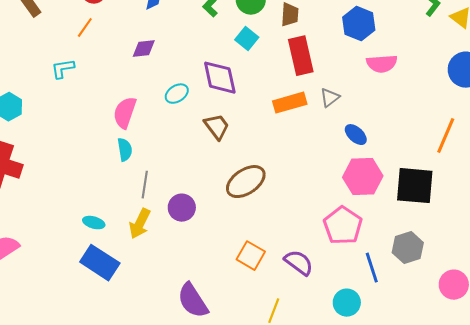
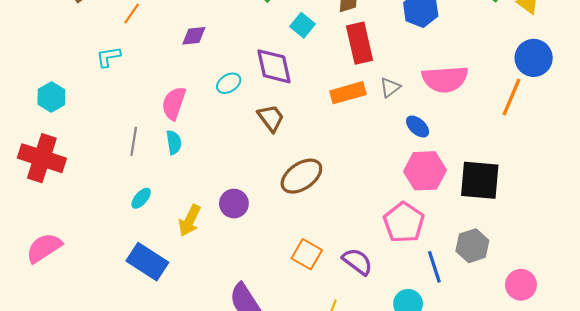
pink semicircle: (382, 64) -> (445, 79), moved, size x1.4
orange line: (446, 136) -> (511, 97), moved
gray line: (145, 185) -> (134, 141), moved
cyan ellipse: (94, 223) -> (141, 198), moved, turned -65

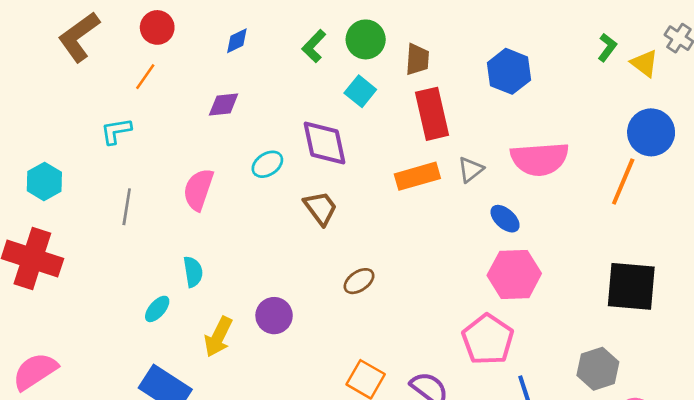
gray line: (134, 141) -> (127, 207), moved
cyan semicircle: (174, 142) -> (193, 272), moved
brown ellipse: (301, 176) -> (359, 281), size x0.6
black square: (480, 180) -> (631, 286), moved
gray hexagon: (472, 246) -> (598, 369), moved

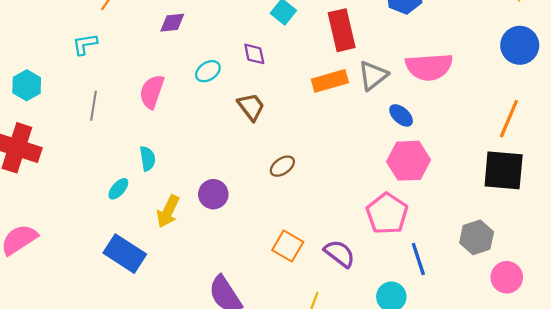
purple diamond: (324, 143) -> (254, 54), size x0.6
gray triangle: (471, 170) -> (373, 75), size x1.4
orange line: (623, 181) -> (509, 119), moved

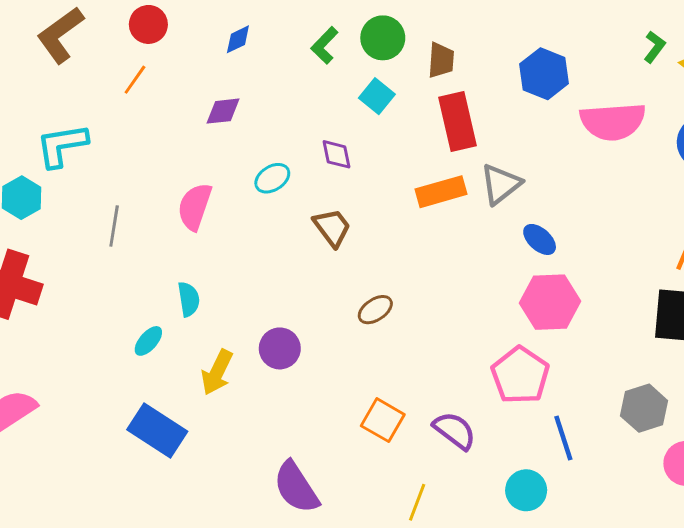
cyan L-shape: (85, 44) -> (62, 145), moved, size x1.5
pink semicircle: (429, 67) -> (613, 121), moved

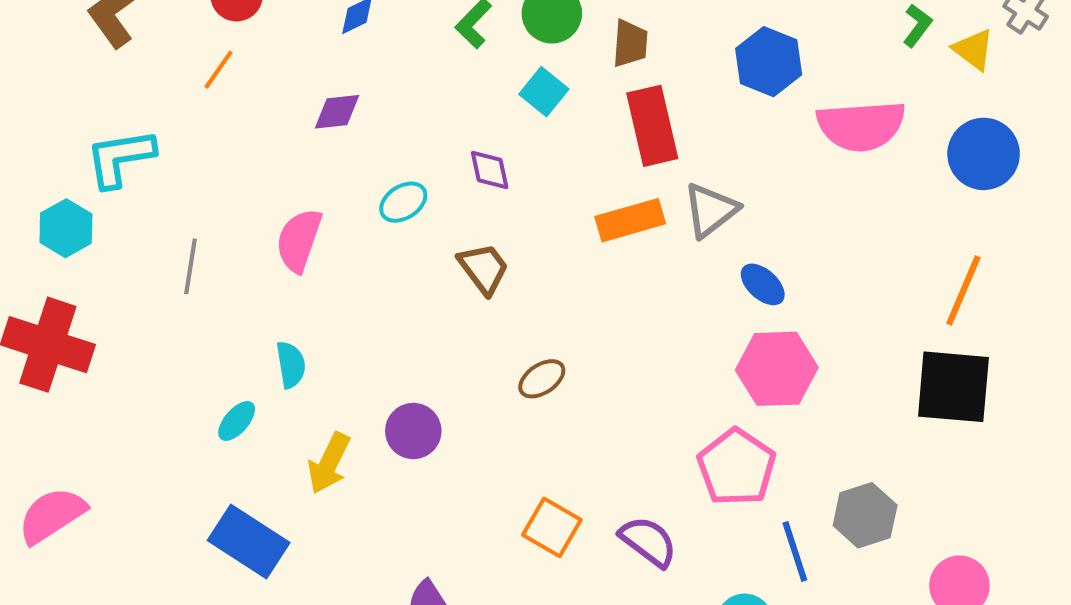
gray hexagon: (644, 408) -> (865, 515), moved

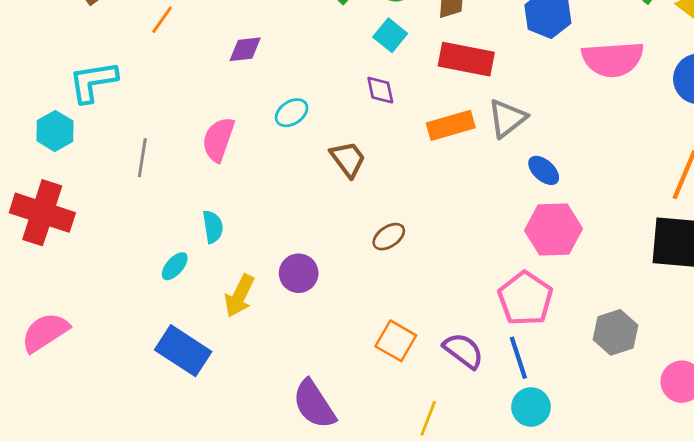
red rectangle: (652, 126) -> (466, 59), turned -66
purple diamond: (490, 170) -> (380, 90), moved
blue line: (795, 551) -> (518, 358), moved

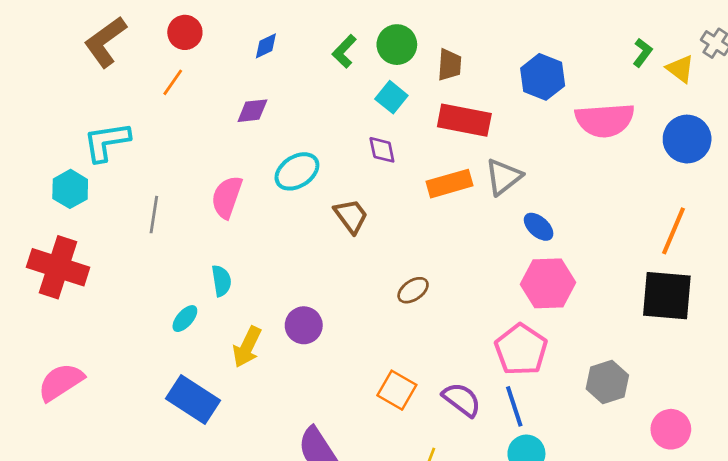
cyan ellipse: (292, 113) -> (297, 171), size x1.4
brown ellipse: (389, 237) -> (413, 290), moved

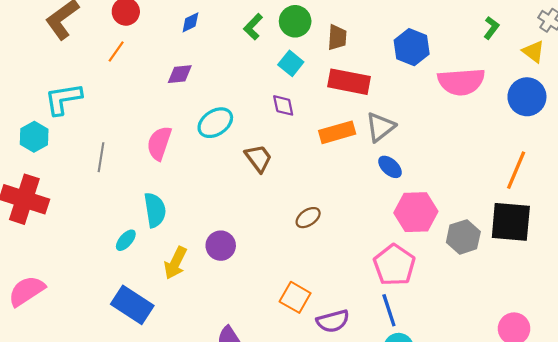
yellow triangle: (680, 69) -> (533, 51), moved
blue ellipse: (539, 227) -> (390, 167), moved
cyan semicircle: (221, 281) -> (155, 210), size x1.4
gray hexagon: (607, 382) -> (463, 237), moved
purple semicircle: (462, 400) -> (333, 321), moved, turned 128

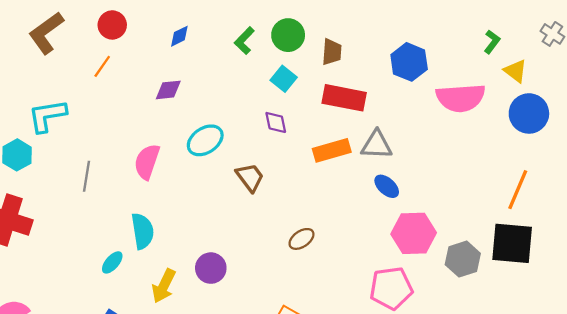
yellow triangle: (533, 51) -> (515, 71), moved
gray triangle: (380, 127) -> (377, 145), turned 40
pink pentagon: (394, 265) -> (391, 288), turned 30

